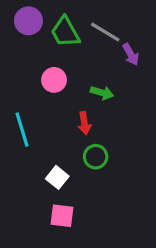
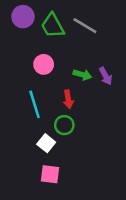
purple arrow: (131, 54) -> (106, 76), moved
cyan line: (22, 129) -> (35, 104), moved
green circle: (96, 157) -> (64, 125), moved

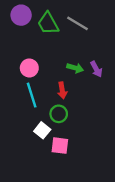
pink circle: (44, 64) -> (29, 68), moved
pink square: (50, 174) -> (60, 146), moved

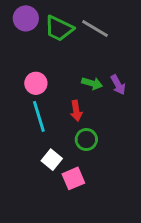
green trapezoid: (48, 23) -> (59, 29), turned -35
green circle: (59, 114) -> (86, 140), moved
pink square: (60, 146) -> (73, 178), turned -30

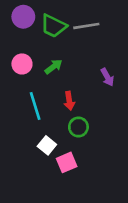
gray line: (95, 29) -> (86, 26), turned -40
pink circle: (36, 83) -> (22, 64), moved
green arrow: (92, 83) -> (53, 67), moved, turned -54

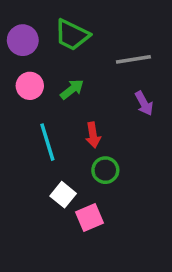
purple circle: (23, 17) -> (23, 40), moved
gray line: (86, 26) -> (133, 59), moved

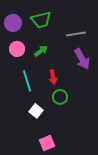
green trapezoid: (72, 35) -> (41, 20), turned -40
purple arrow: (144, 103) -> (82, 59), size x1.5
pink square: (90, 218) -> (47, 143), moved

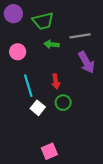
purple circle: (13, 23) -> (13, 14), moved
green arrow: (41, 51) -> (52, 44), moved, turned -136
white square: (36, 111) -> (38, 108), moved

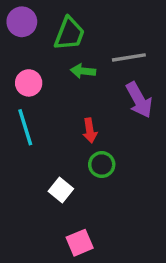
green trapezoid: (43, 21) -> (69, 34), turned -55
cyan line: (28, 86) -> (25, 127), moved
white square: (38, 108) -> (61, 190), moved

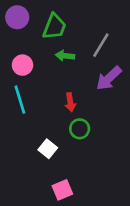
gray line: (129, 57) -> (101, 45), turned -50
purple arrow: (139, 100) -> (109, 78), turned 76

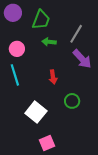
purple arrow: (109, 78) -> (82, 59), turned -90
green circle: (80, 129) -> (72, 101), moved
white square: (48, 149) -> (36, 112), size x1.5

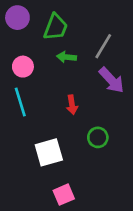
white square: (36, 112) -> (49, 152), turned 35

